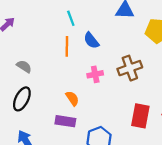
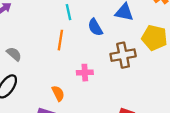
blue semicircle: (91, 40) -> (95, 27), moved
brown cross: (130, 68) -> (123, 55), moved

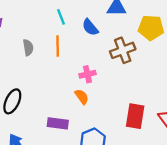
gray semicircle: (14, 54) -> (28, 47), moved, turned 49
orange semicircle: (58, 93) -> (82, 97), moved

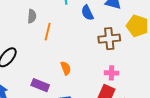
orange line: (58, 46) -> (48, 32), moved
pink cross: (87, 74) -> (111, 73), moved

